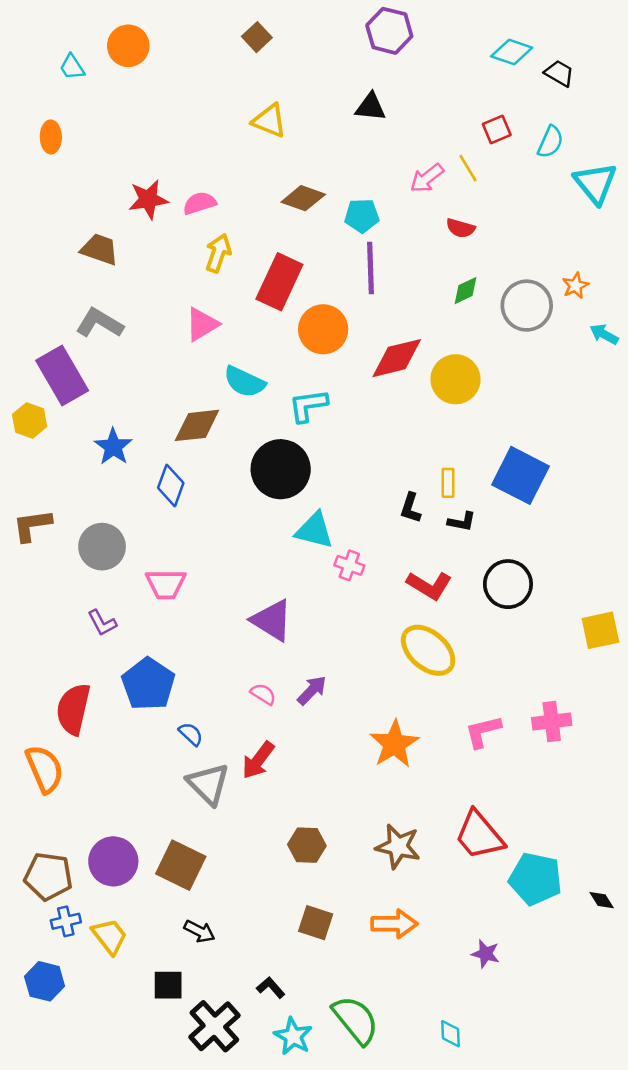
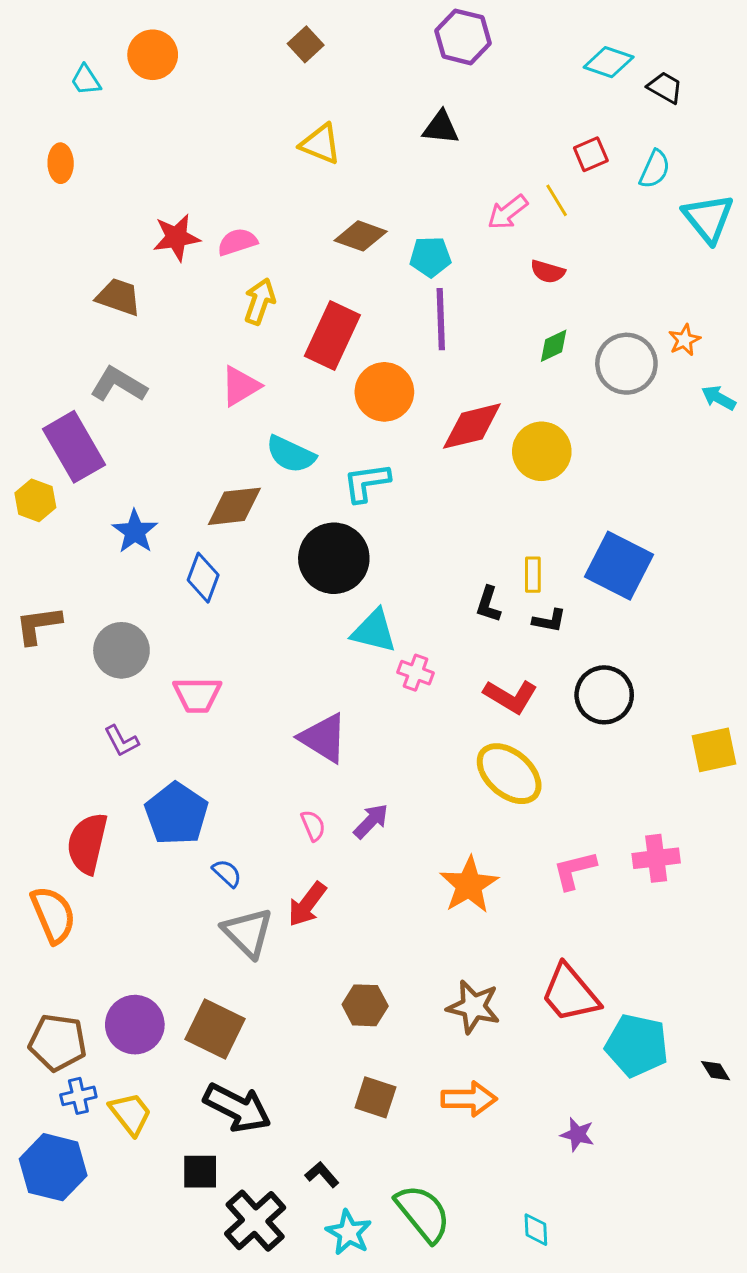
pink semicircle: (263, 694) -> (313, 826), turned 35
black arrow: (199, 931) -> (237, 1108), size x1.8
blue hexagon: (45, 981) -> (53, 1167), size x1.4

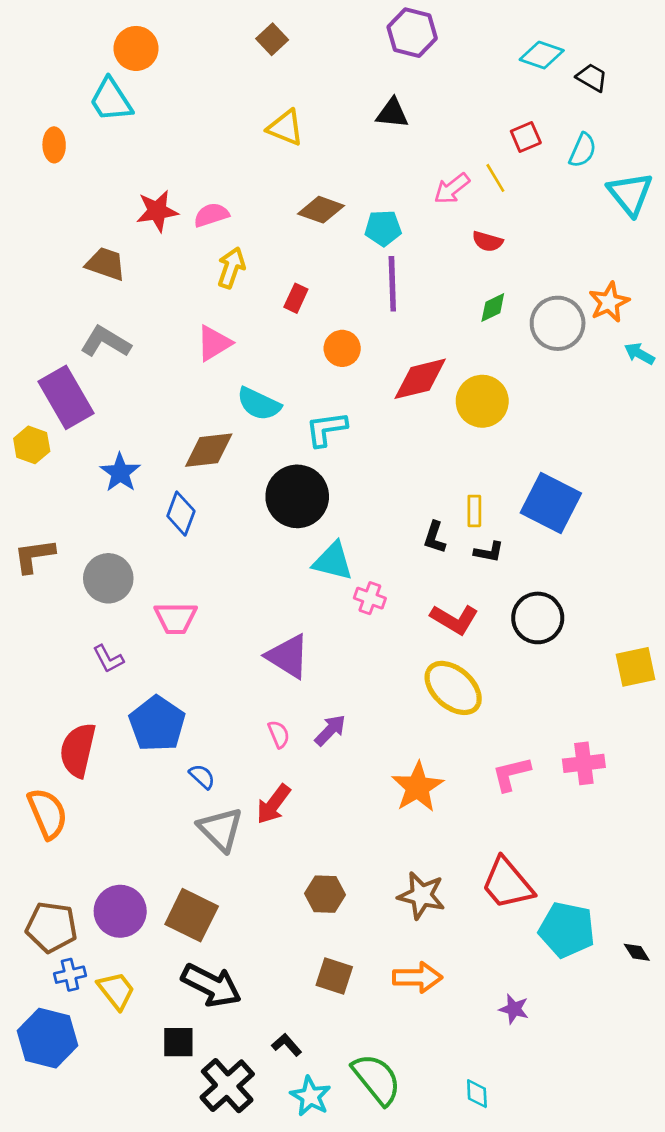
cyan trapezoid: (86, 80) -> (111, 100), moved, size x1.6
red rectangle: (332, 335) -> (296, 298), size x0.5
orange star: (684, 340) -> (609, 302), size x1.4
orange circle: (384, 392) -> (342, 348), size x0.7

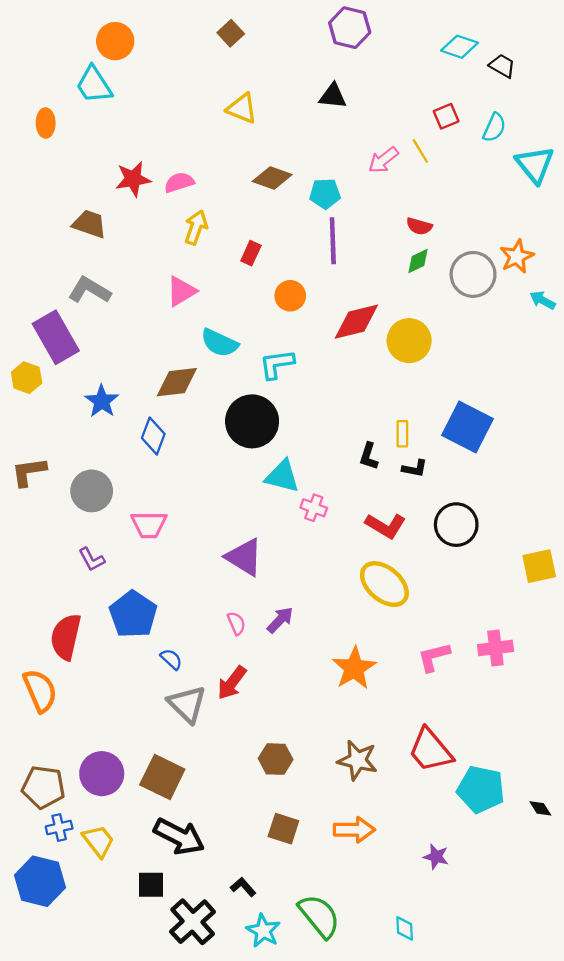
red semicircle: (487, 241) -> (419, 226), moved

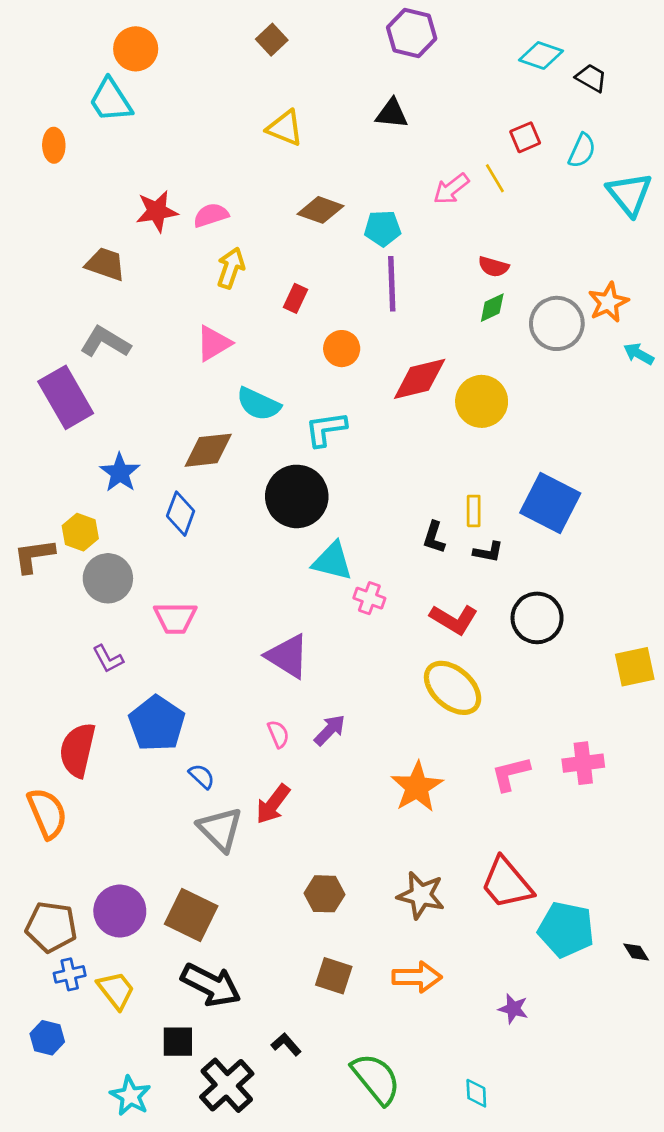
yellow hexagon: (27, 378) -> (80, 532), moved
blue hexagon: (40, 881) -> (47, 1038), size x0.6
cyan star: (263, 931) -> (130, 1096), moved

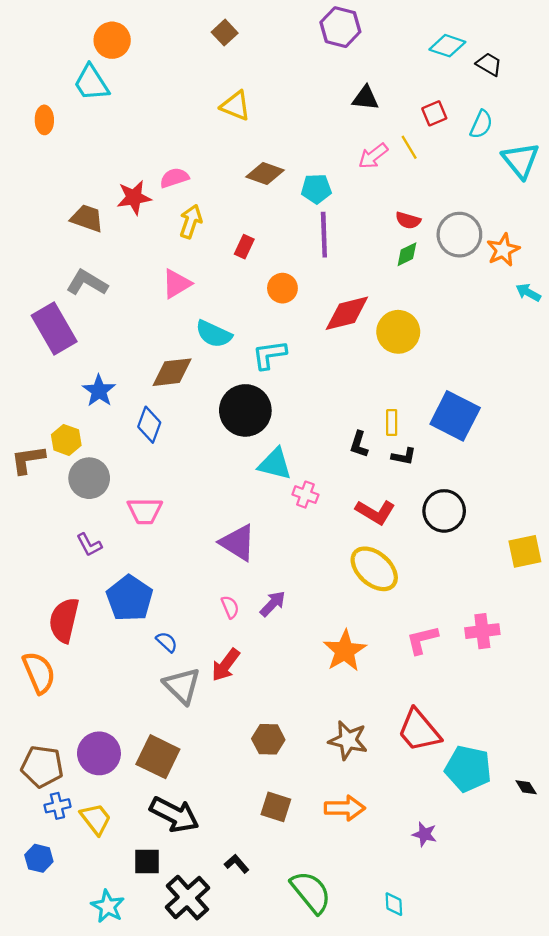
black triangle: (392, 114) -> (365, 98), moved
red star: (157, 211) -> (134, 197), moved
gray circle: (557, 323) -> (459, 235), moved

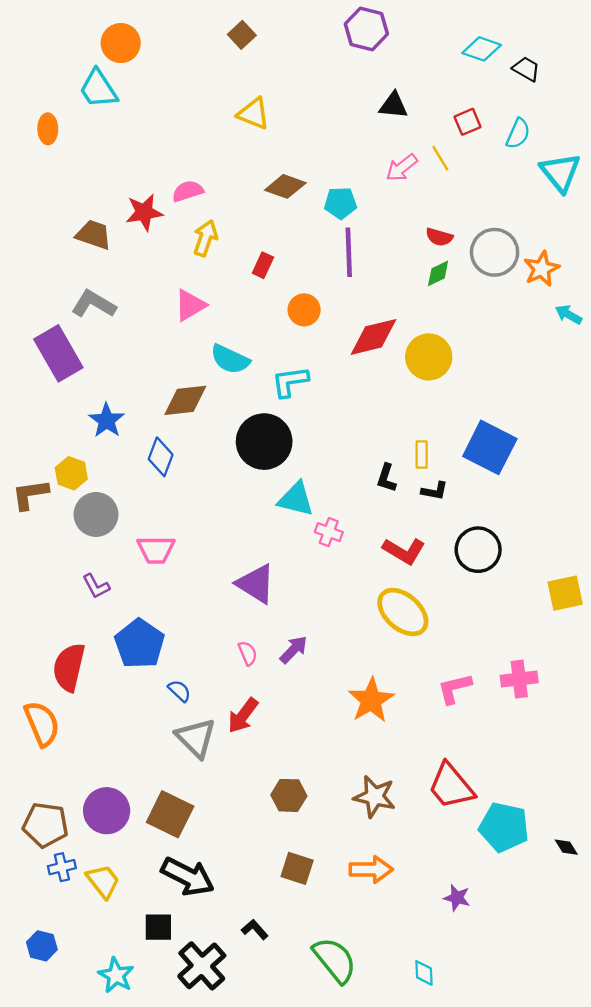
blue hexagon: (39, 858) -> (42, 946), moved

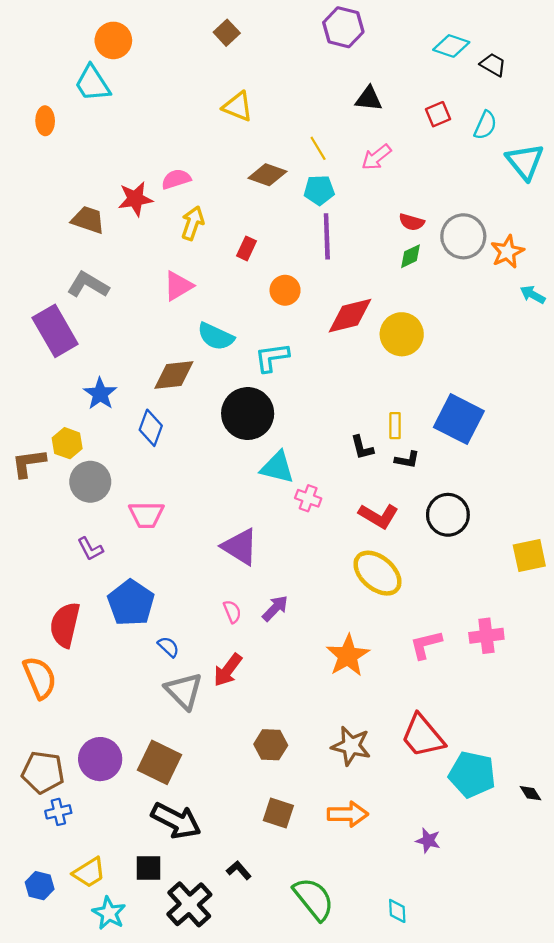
yellow line: (440, 158) -> (318, 148), moved
black L-shape: (386, 478) -> (362, 448), turned -32
yellow trapezoid: (103, 881) -> (89, 872), moved, turned 96

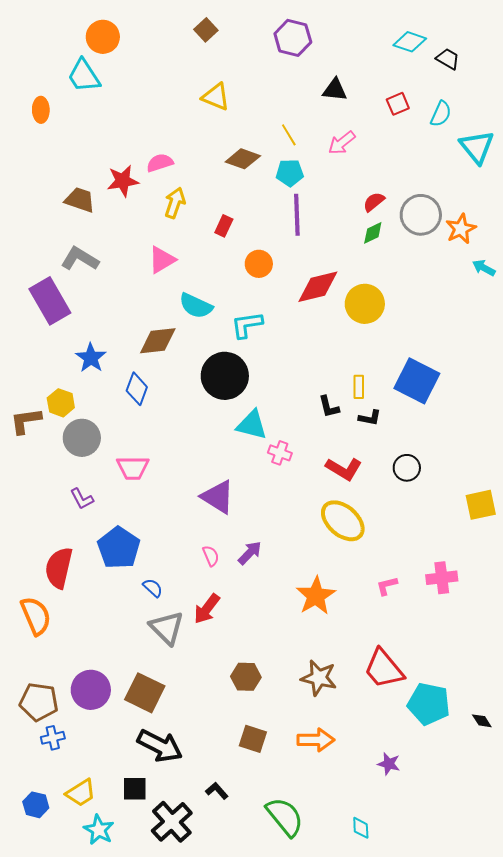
purple hexagon: (343, 27) -> (293, 38), moved
red semicircle: (412, 222) -> (374, 202), turned 125
black circle: (448, 515) -> (407, 468), size x0.7
pink L-shape: (426, 645) -> (387, 586), size x0.7

